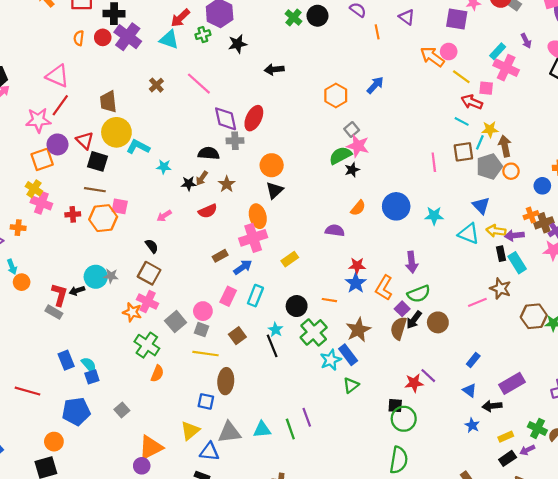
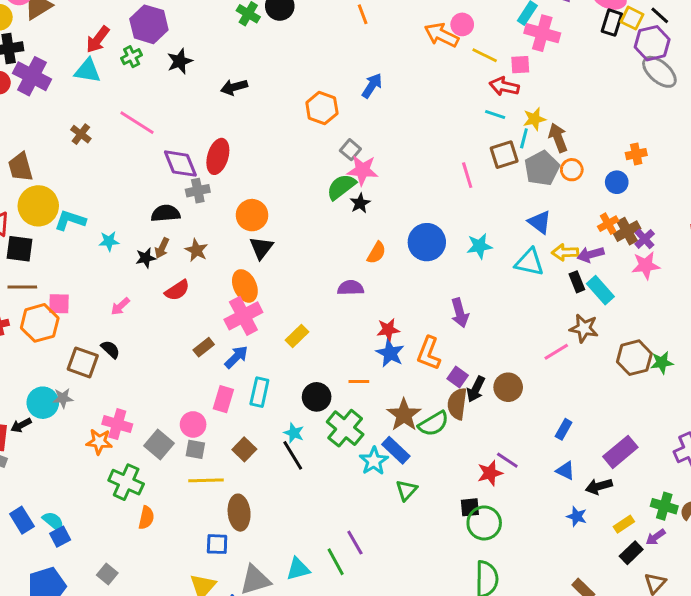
brown square: (149, 273) -> (83, 362), moved
green semicircle: (419, 294) -> (434, 424), moved

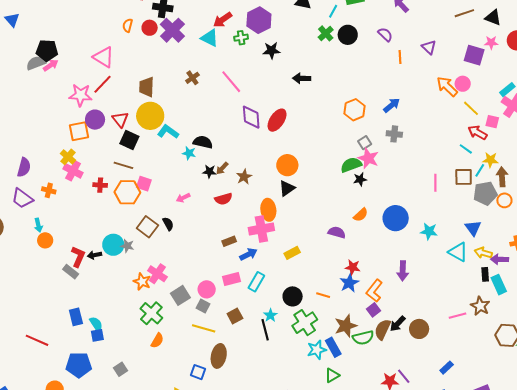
gray cross: (198, 191) -> (394, 134), moved
black semicircle: (166, 213) -> (203, 142), moved
purple square: (458, 377) -> (373, 310), moved
pink rectangle: (223, 399) -> (231, 279), turned 42

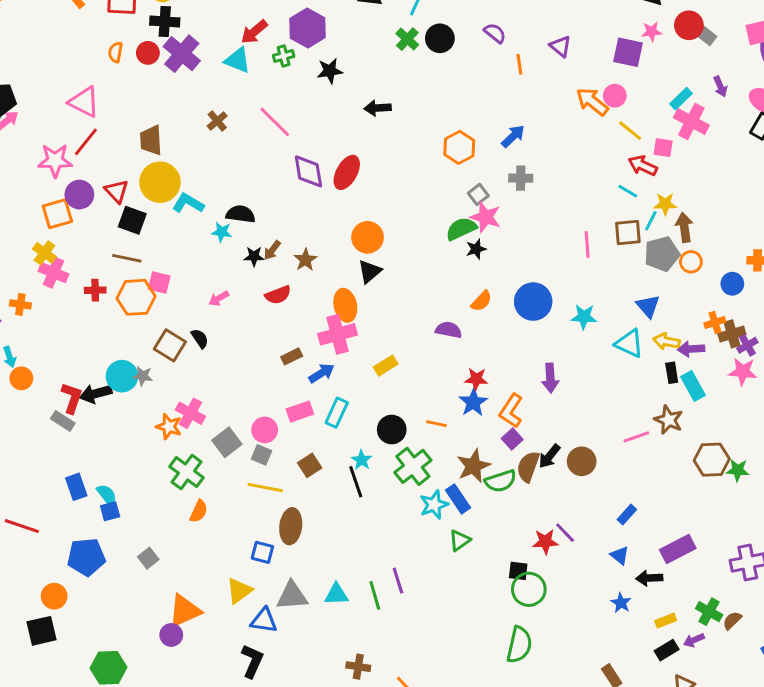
black arrow: (95, 255) -> (96, 394), size x1.5

